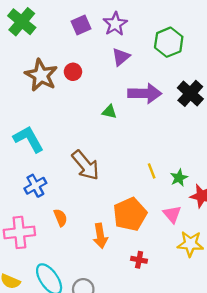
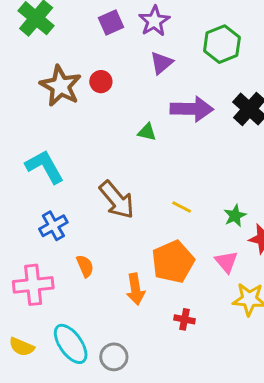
yellow line: (152, 171) -> (182, 207), moved, turned -42

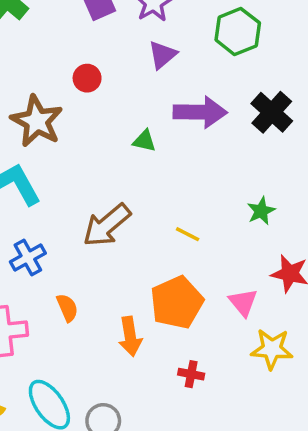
brown star: (61, 86) -> (37, 121), moved
brown arrow: (117, 200) -> (107, 225), turned 90
green star: (235, 216) -> (261, 211), moved

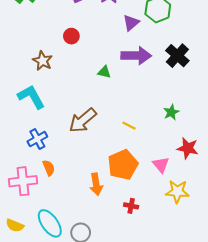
purple triangle: (162, 55) -> (131, 23), moved
brown star: (37, 121) -> (43, 61), size x0.7
orange semicircle: (67, 308) -> (49, 168), moved

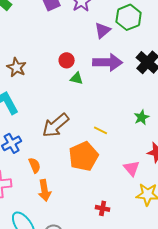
red circle: (71, 36) -> (67, 60), moved
orange pentagon: (123, 165) -> (84, 156), moved
orange semicircle: (49, 168) -> (35, 165), moved
orange arrow: (96, 184) -> (45, 190), moved

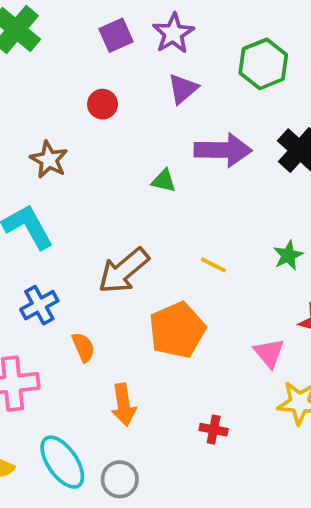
purple triangle: (103, 30) -> (183, 89), moved
red circle: (67, 60) -> (102, 104), moved
yellow line: (101, 130) -> (214, 265), moved
orange arrow: (45, 190) -> (124, 405), moved

